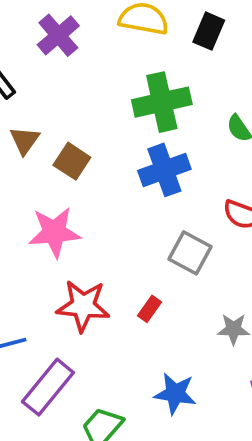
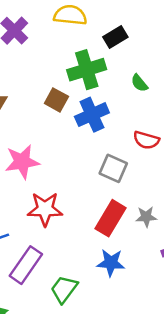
black rectangle: (209, 31) -> (115, 37), moved, turned 40
brown square: (72, 161) -> (56, 100), moved
red rectangle: (149, 309) -> (111, 218), moved, size x2.0

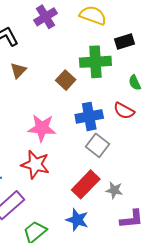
blue cross: (92, 115) -> (89, 116), moved
red semicircle: (146, 140) -> (124, 111), moved
pink star: (22, 162) -> (42, 128), moved

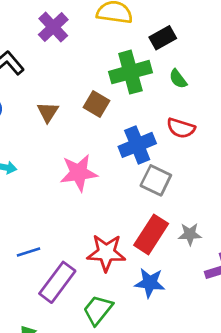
brown triangle: (18, 70) -> (48, 112), moved
green semicircle: (135, 83) -> (178, 79), moved
red star: (35, 165) -> (106, 253), moved

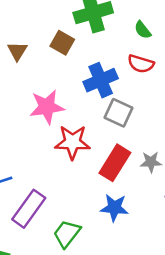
green semicircle: (178, 79) -> (143, 30), moved
red star: (106, 253) -> (72, 142), moved

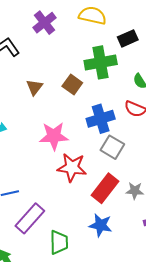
green trapezoid: (67, 234) -> (59, 242), turned 135

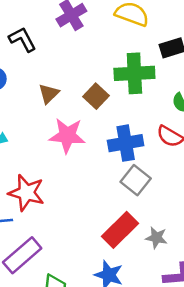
pink star: (54, 136) -> (67, 135), moved
red star: (72, 167) -> (26, 193), moved

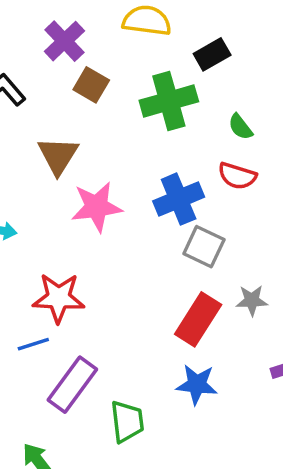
brown triangle: (49, 94) -> (58, 155), size x1.4
brown square: (96, 96) -> (91, 85), moved
gray star: (156, 238) -> (252, 300), moved

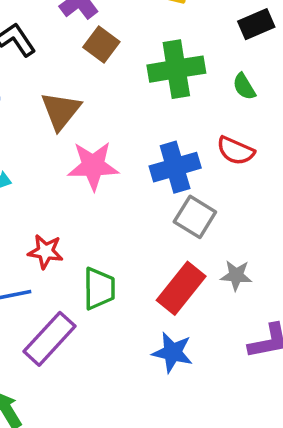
black rectangle: (212, 54) -> (256, 24), moved
green semicircle: (240, 127) -> (244, 87), moved
red star: (59, 298) -> (45, 252), size x0.7
green trapezoid: (127, 421) -> (99, 289), moved

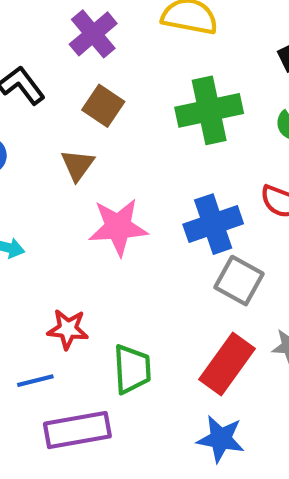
brown square: (101, 45) -> (103, 106), moved
brown triangle: (61, 111) -> (78, 165), size x0.7
purple rectangle: (49, 339) -> (77, 430), turned 40

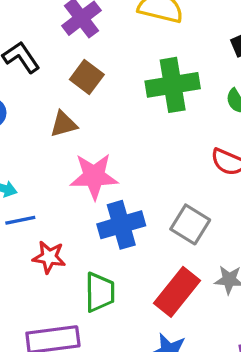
brown triangle: (78, 165) -> (64, 124), turned 36
blue cross: (213, 224) -> (121, 225), moved
blue line: (35, 381) -> (20, 220), moved

